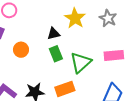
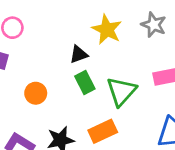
orange circle: (21, 50) -> (36, 93), moved

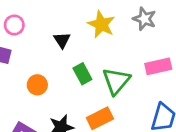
black triangle: (79, 54) -> (62, 40), moved, turned -42

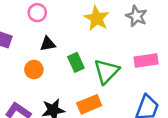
pink circle: (14, 25) -> (37, 13), moved
black triangle: (62, 40) -> (48, 44), moved, turned 49

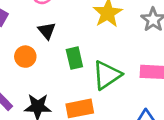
black triangle: (48, 44) -> (47, 31), turned 49

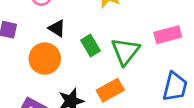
orange circle: (25, 57) -> (45, 59), size x1.5

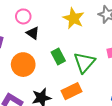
black triangle: (57, 28) -> (33, 33), moved

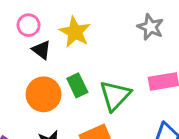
yellow star: (74, 18) -> (75, 32), moved
orange circle: (23, 65) -> (44, 94), moved

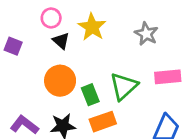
gray star: (151, 27) -> (146, 34), moved
green rectangle: (77, 85) -> (90, 95), moved

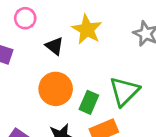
pink circle: (51, 18) -> (25, 18), moved
green rectangle: (90, 95) -> (89, 102), turned 48

